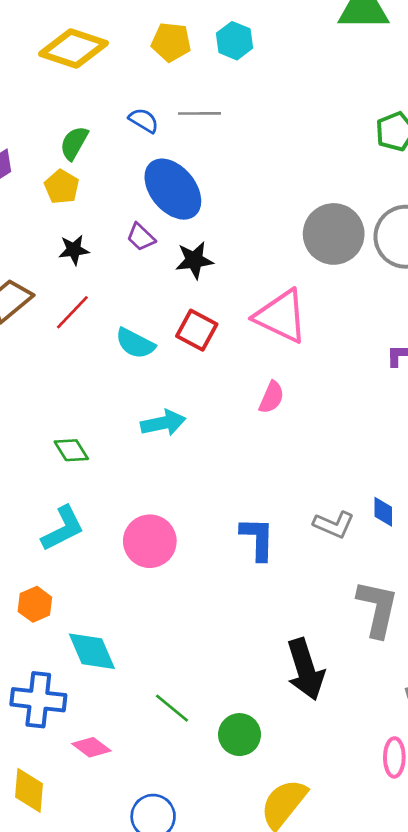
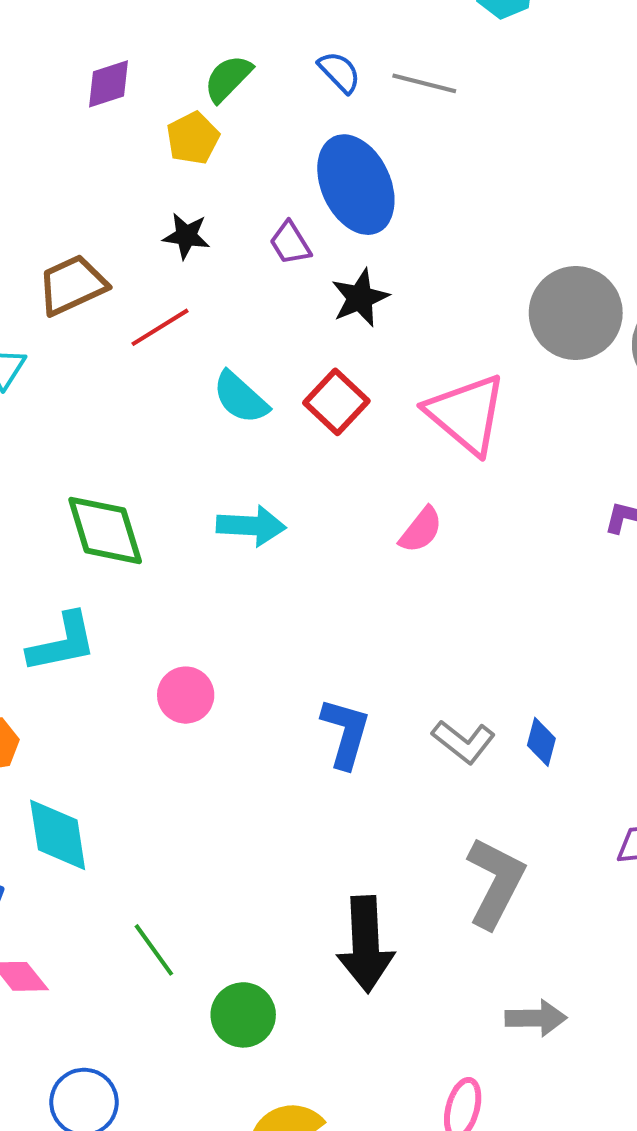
black star: (194, 260) -> (360, 298), turned -30
green diamond: (71, 450) -> (105, 530), size x1.6
pink circle: (150, 541) -> (186, 695), size x0.7

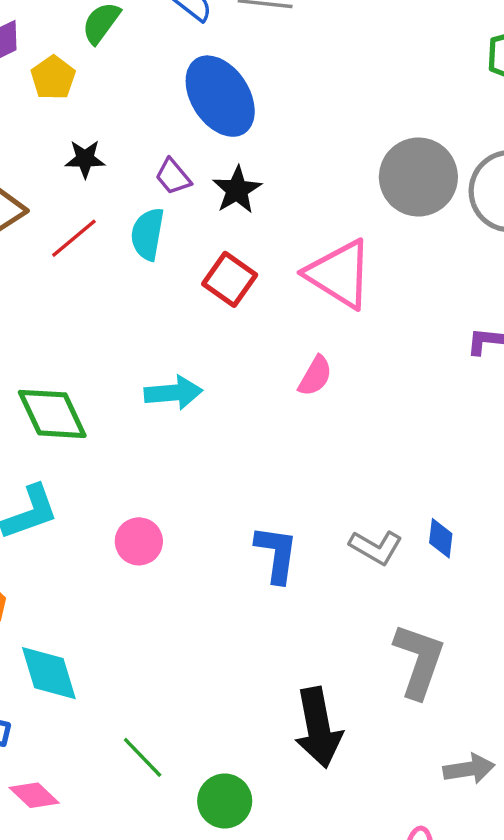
yellow pentagon: (193, 138) -> (53, 78), moved
purple trapezoid: (290, 243) -> (173, 177), moved
cyan semicircle: (241, 398) -> (148, 234), moved, turned 66

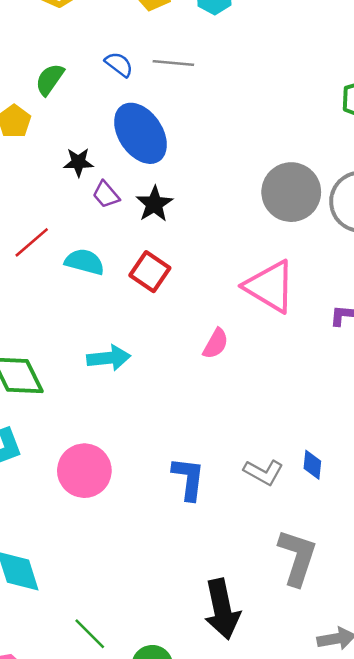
black star: (85, 159) -> (78, 162), moved
cyan semicircle: (148, 234) -> (85, 262), moved, turned 96
pink triangle: (339, 274) -> (270, 286), moved
pink circle: (139, 541) -> (84, 471), size x1.5

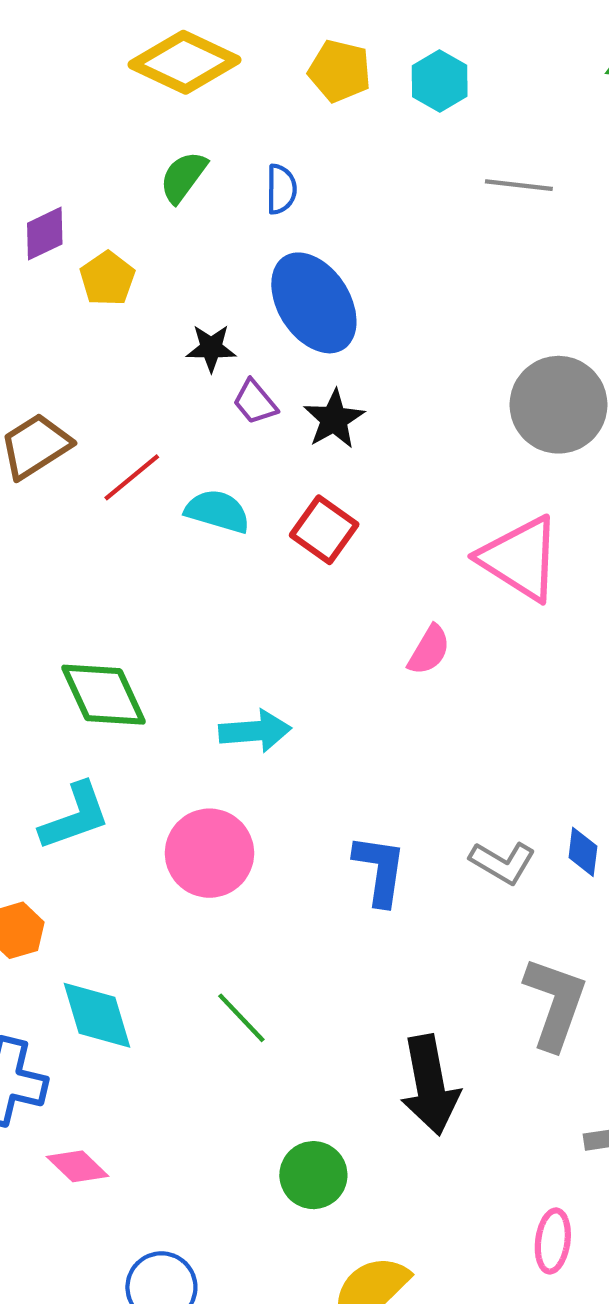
gray line: (173, 63) -> (519, 185), moved
blue semicircle: (119, 64) -> (281, 189), turned 52
green semicircle: (50, 79) -> (183, 177), moved
cyan arrow: (109, 358) -> (255, 731), moved
green line: (90, 634) -> (241, 1018), moved

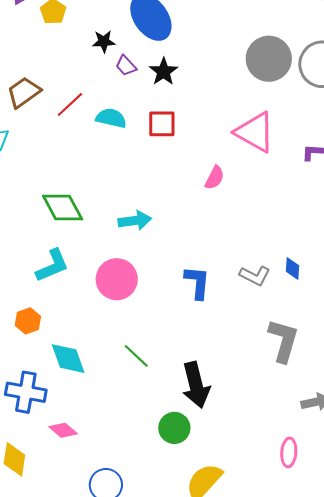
red square: (324, 530) -> (162, 124), turned -32
black arrow: (430, 1085) -> (196, 385), moved

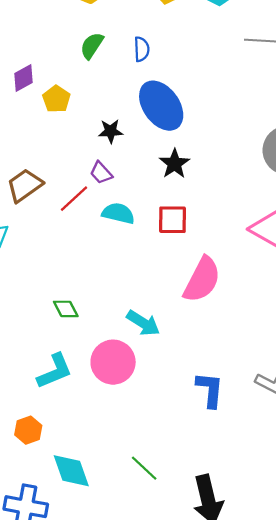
purple trapezoid: (126, 66) -> (101, 173), moved
pink semicircle: (215, 178) -> (202, 280), moved, size x1.8
green diamond: (63, 208) -> (66, 309), size x0.6
cyan arrow: (135, 220) -> (143, 323), turned 40
pink circle: (117, 279) -> (113, 362), moved

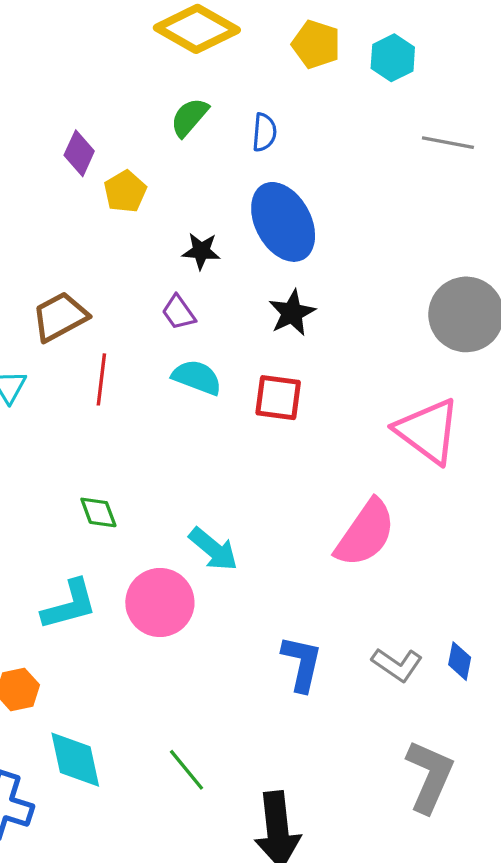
purple diamond: (24, 78) -> (79, 153), turned -44
red line: (74, 199) -> (101, 379), moved, turned -48
pink semicircle: (202, 280) -> (365, 533), moved

